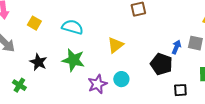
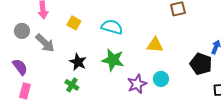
yellow triangle: (115, 45) -> (155, 45), turned 42
green cross: (19, 85) -> (72, 85), moved

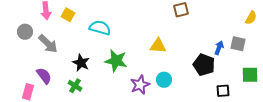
yellow square: (74, 23) -> (68, 15), moved
cyan semicircle: (112, 27) -> (100, 28), moved
purple semicircle: (20, 67) -> (44, 76), moved

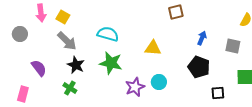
cyan semicircle: (100, 28) -> (108, 34), moved
gray arrow: (48, 44) -> (67, 41), moved
blue arrow: (219, 48) -> (202, 38), moved
purple semicircle: (44, 76) -> (39, 68), moved

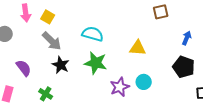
green cross: (70, 88) -> (46, 94), moved

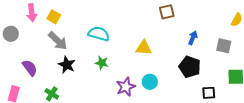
green star: (96, 63) -> (102, 63), size x0.6

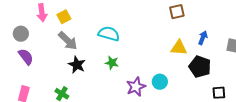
yellow square: (54, 17) -> (64, 17), turned 32
yellow triangle: (144, 48) -> (179, 48), moved
purple semicircle: (30, 68) -> (26, 57), moved

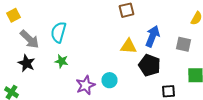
cyan semicircle: (109, 34) -> (58, 32), turned -90
blue arrow: (203, 38) -> (152, 36), size x1.5
gray arrow: (68, 41) -> (30, 39), moved

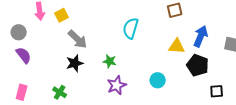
cyan semicircle: (58, 32) -> (131, 28), moved
black star: (26, 63) -> (75, 63), turned 30
purple star: (86, 85) -> (117, 85), moved

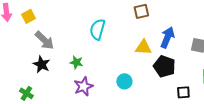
black star: (75, 63) -> (41, 64), turned -30

